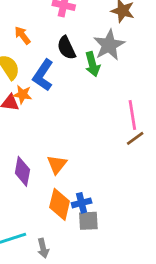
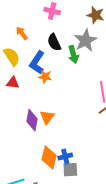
orange star: (22, 94) -> (45, 77), moved
orange triangle: (57, 164) -> (47, 117), moved
purple diamond: (22, 171) -> (32, 120), moved

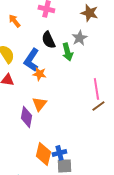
orange arrow: (22, 33) -> (14, 21), moved
gray star: (85, 40) -> (79, 38), size x0.7
orange triangle: (47, 117) -> (39, 104), moved

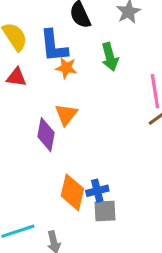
green arrow: (67, 52) -> (110, 57), moved
blue L-shape: (31, 60) -> (54, 46), turned -40

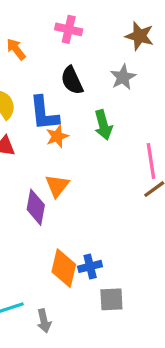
orange star: (66, 68) -> (57, 136), turned -30
gray square: (105, 211) -> (111, 299), moved

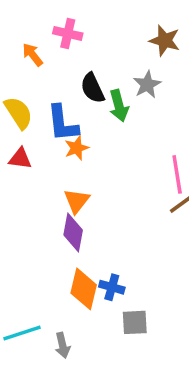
pink cross: (69, 29) -> (68, 33), moved
green arrow: (103, 125) -> (119, 106), moved
purple diamond: (36, 207) -> (73, 233), moved
blue cross: (90, 266) -> (112, 287), turned 30

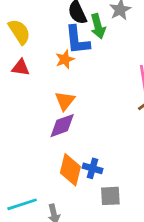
blue L-shape: (63, 123) -> (77, 40), moved
purple diamond: (73, 233) -> (62, 126), turned 60

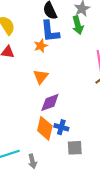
green arrow: (98, 26) -> (78, 25), moved
purple diamond: (62, 126) -> (50, 102), moved

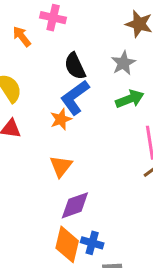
green arrow: (78, 25) -> (130, 99), moved, turned -96
blue L-shape: (50, 31) -> (75, 97), turned 60

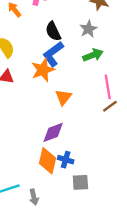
orange star: (61, 119) -> (43, 70), size x1.5
orange triangle: (61, 166) -> (63, 97), moved

